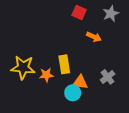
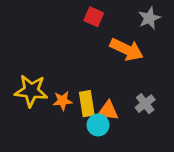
red square: (79, 13) -> (94, 17), moved
orange arrow: (94, 37) -> (127, 49), size x1.6
yellow rectangle: (64, 64) -> (87, 104), moved

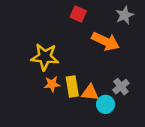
yellow star: (31, 91) -> (45, 57), moved
cyan circle: (98, 125) -> (106, 104), moved

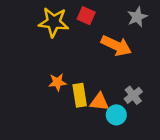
yellow star: (45, 57) -> (54, 22), moved
orange star: (52, 84) -> (57, 82), moved

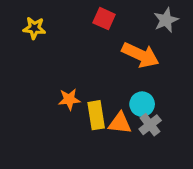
yellow star: (54, 22) -> (34, 28), moved, size x0.6
gray cross: (133, 95) -> (150, 125), moved
cyan circle: (116, 115) -> (142, 104), moved

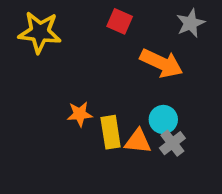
yellow star: (34, 28) -> (40, 32), size x1.6

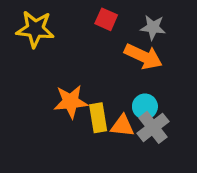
gray star: (191, 23) -> (153, 27), moved, turned 30
orange star: (80, 114) -> (71, 102), size x1.5
gray cross: (172, 143) -> (153, 127), size x1.4

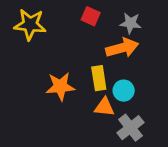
orange arrow: (143, 56) -> (122, 48), turned -40
yellow rectangle: (98, 118) -> (99, 78), moved
gray cross: (153, 127) -> (130, 128), moved

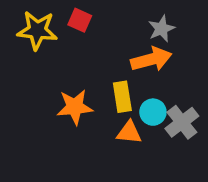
red square: (91, 16) -> (80, 20), moved
gray star: (130, 23) -> (161, 29), turned -30
gray cross: (130, 128) -> (182, 122), moved

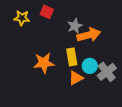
gray star: (161, 29) -> (75, 26), moved
yellow star: (37, 30) -> (22, 18), size x0.7
orange triangle: (129, 132) -> (76, 78), turned -35

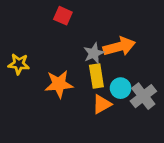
yellow star: (22, 18) -> (19, 64), moved
gray star: (75, 26) -> (94, 53), moved

